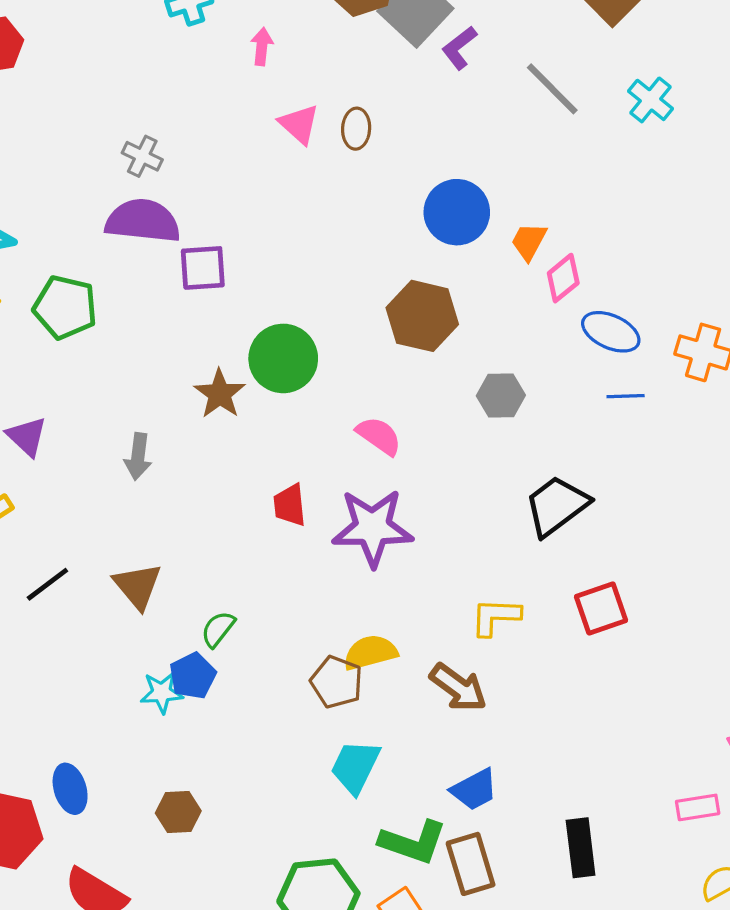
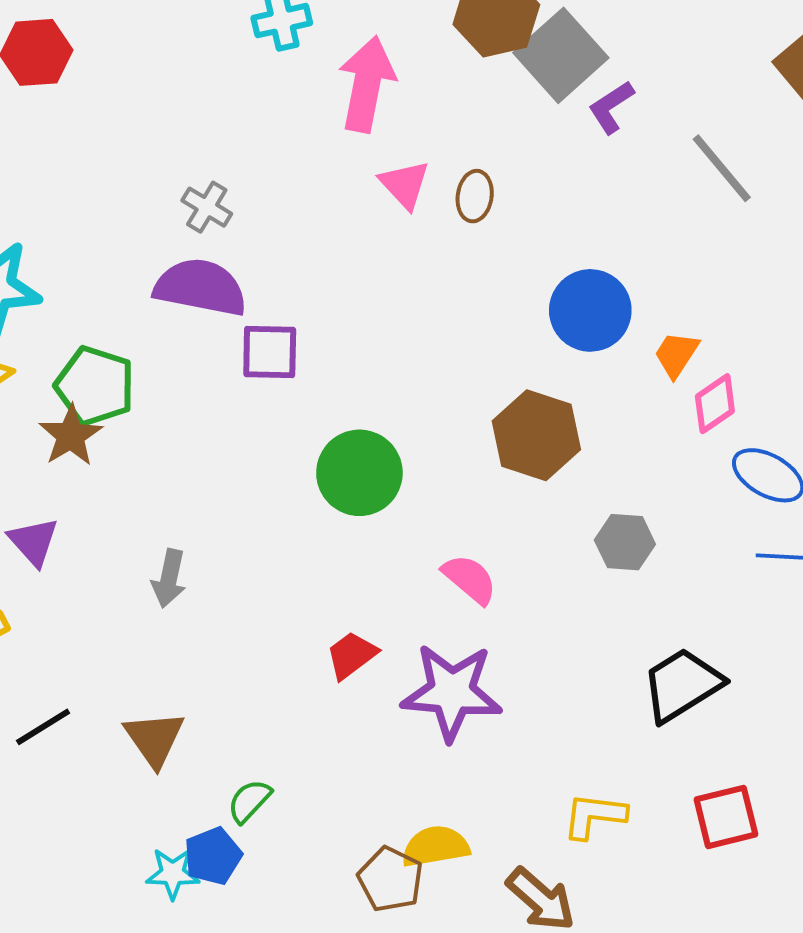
pink arrow: (262, 46) -> (367, 84), size x2.0
brown star: (220, 394) -> (71, 436), moved
red trapezoid: (290, 505) -> (352, 655), turned 54

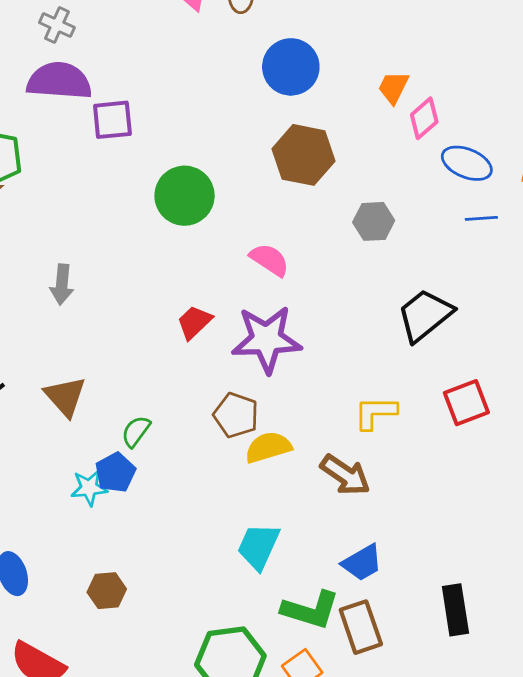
blue circle: (590, 310) -> (291, 67), moved
brown pentagon: (390, 879) -> (236, 415), moved

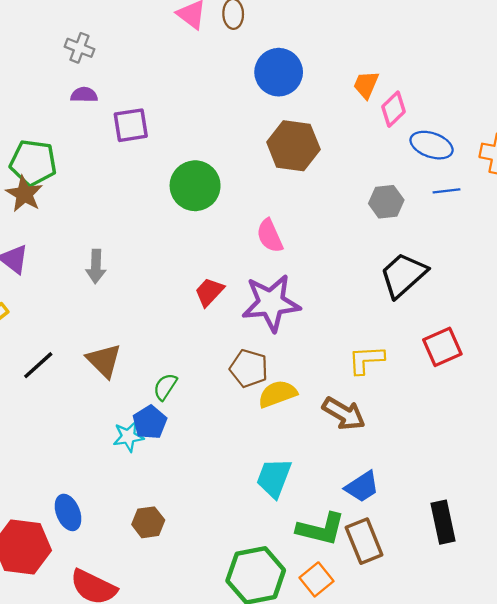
purple semicircle: (59, 81) -> (84, 95), size x0.5
gray hexagon: (374, 221) -> (386, 202), moved
pink semicircle: (269, 260) -> (270, 236), turned -144

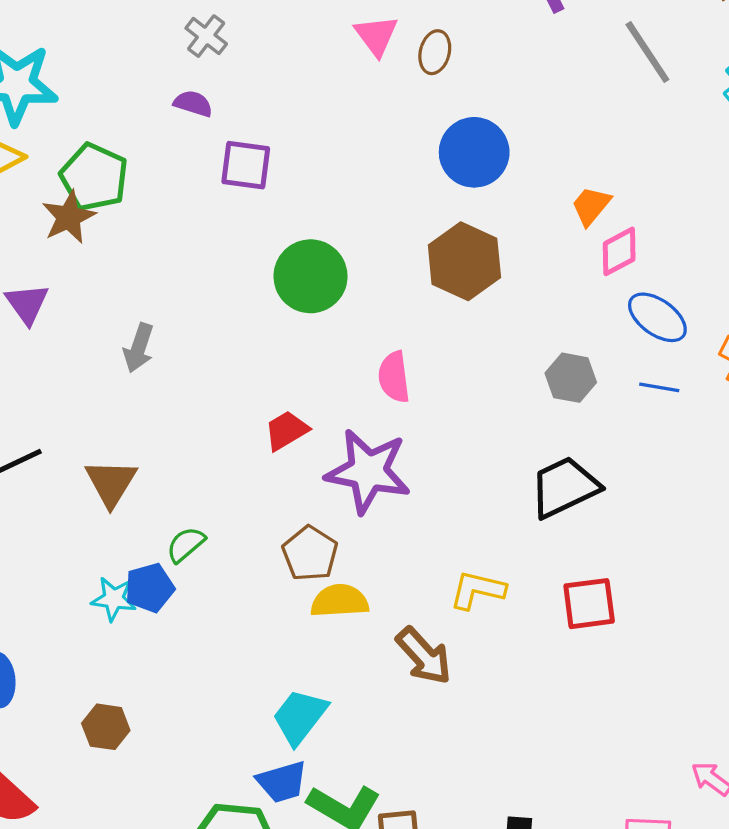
blue trapezoid: (362, 487) -> (282, 782), moved

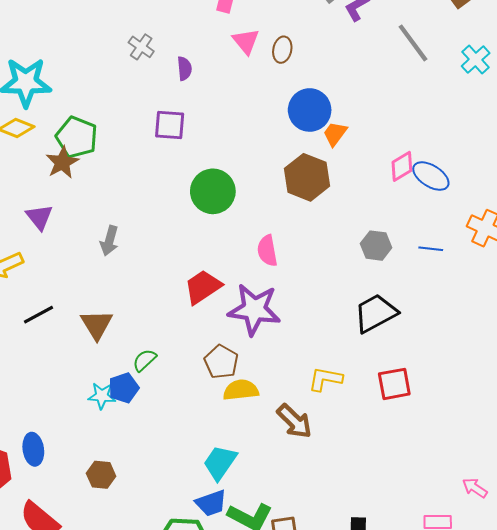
purple semicircle: (193, 104) -> (184, 68), moved, turned 70
orange trapezoid: (591, 206) -> (335, 134), moved
blue ellipse: (657, 317) -> (431, 176), moved
red trapezoid: (286, 430) -> (203, 287), size x1.4

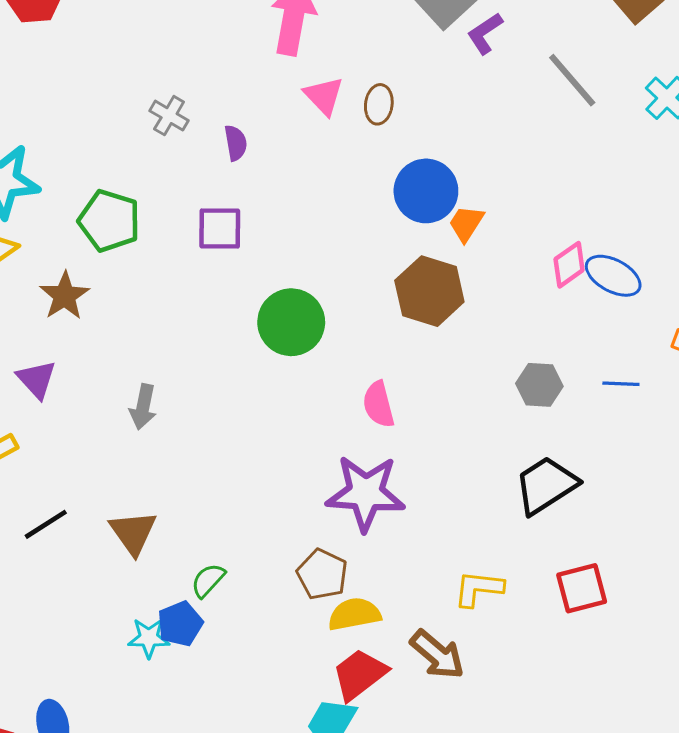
green pentagon: (77, 137) -> (109, 221), moved
red trapezoid: (203, 287) -> (360, 674), moved

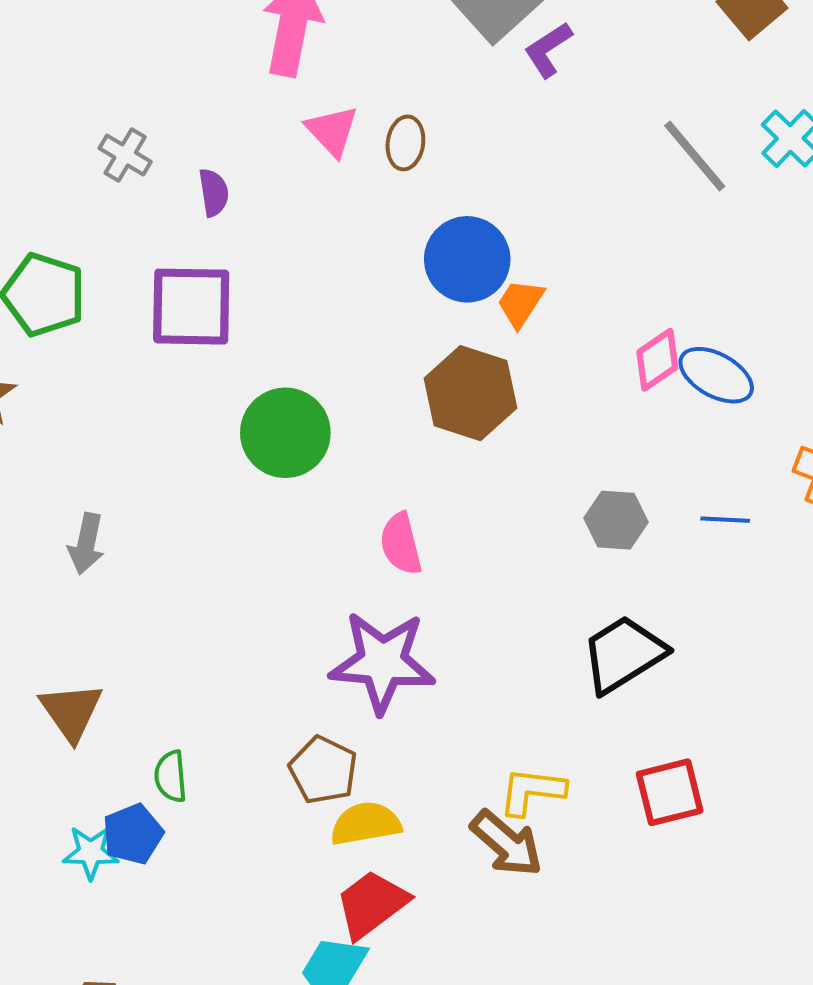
gray line: (572, 80) -> (695, 156), moved
purple square: (220, 228) -> (191, 307), size x1.4
green semicircle: (208, 580) -> (171, 776), turned -48
brown arrow: (437, 655) -> (507, 843), moved

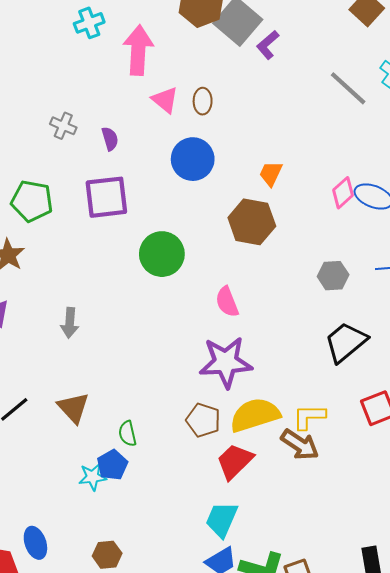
blue circle: (467, 259) -> (193, 159), moved
yellow semicircle: (366, 824) -> (255, 415), moved, size x1.4
red trapezoid: (372, 904) -> (235, 461), moved

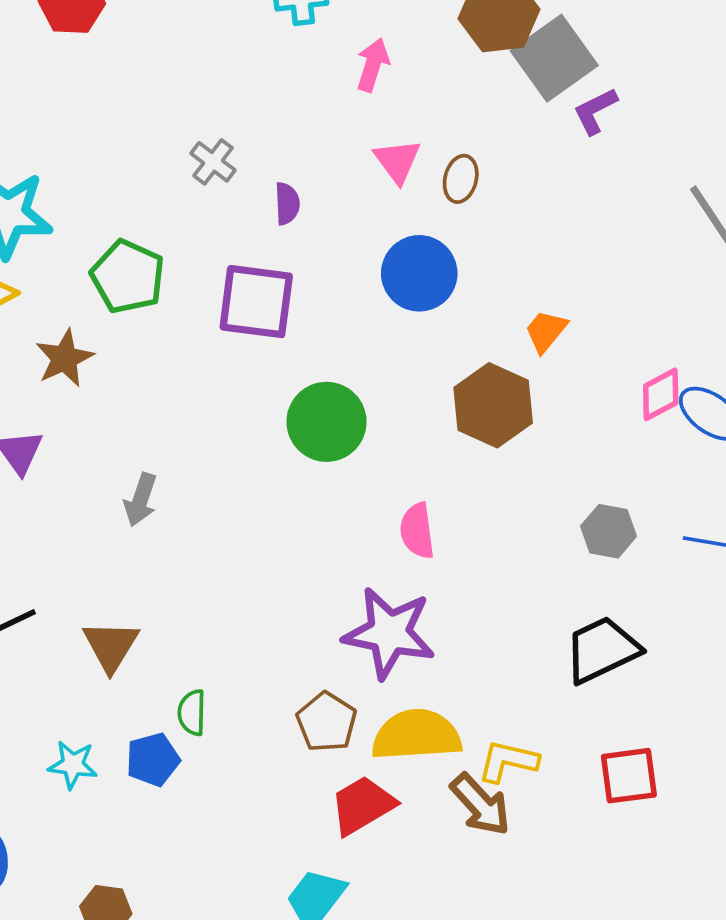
pink arrow: (138, 50) -> (373, 65), size x0.6
cyan star: (92, 477) -> (73, 765), moved

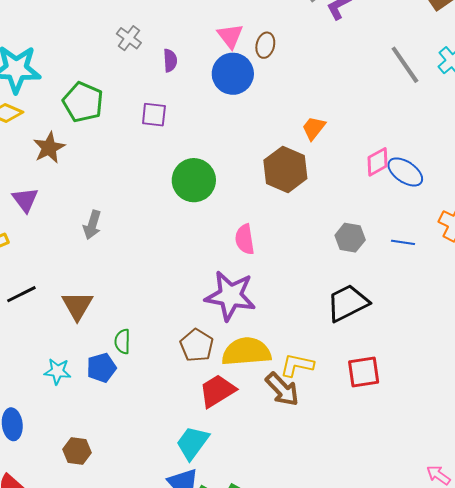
blue circle: (419, 273) -> (233, 74), moved
purple square: (256, 302) -> (154, 115), size x0.6

